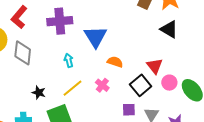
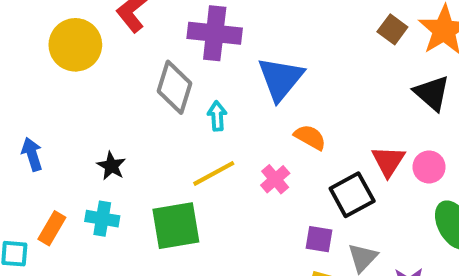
gray diamond: (23, 53) -> (175, 87), moved
pink circle: (169, 83) -> (429, 167), moved
black star: (39, 93) -> (111, 166), moved

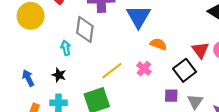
cyan arrow: (217, 116) -> (66, 48), moved
blue arrow: (32, 154) -> (28, 78), moved

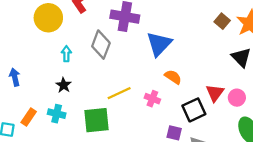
cyan arrow: (66, 48) -> (66, 54), moved
pink cross: (144, 69) -> (152, 99), turned -32
blue arrow: (28, 78) -> (15, 77), moved

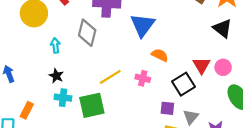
cyan cross: (57, 114) -> (63, 98), moved

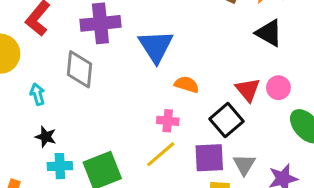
yellow line: (110, 77) -> (161, 154), moved
purple square: (167, 108) -> (209, 158), size x1.5

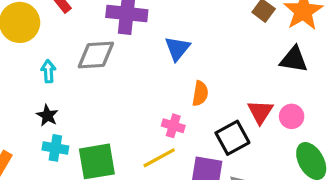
black triangle: (269, 33) -> (294, 59), turned -32
blue triangle: (156, 46) -> (177, 48), size x0.7
gray diamond: (80, 69) -> (96, 55), turned 69
orange semicircle: (187, 85) -> (200, 93), turned 70

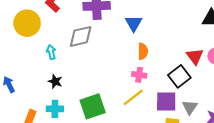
orange semicircle: (200, 93) -> (143, 51), moved
cyan cross: (55, 148) -> (55, 109), moved

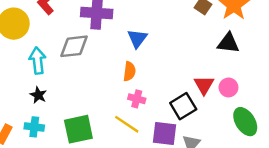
orange semicircle: (143, 51) -> (129, 71), moved
cyan arrow: (51, 52) -> (38, 61), size x1.5
yellow line: (133, 97) -> (127, 124), turned 65

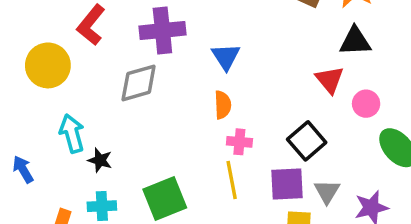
cyan arrow: (38, 61) -> (72, 133), moved
red triangle: (204, 85) -> (330, 80), moved
yellow line: (127, 124) -> (232, 180), turned 55

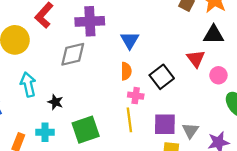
black square: (307, 141) -> (162, 77), moved
black star: (100, 160) -> (55, 102), moved

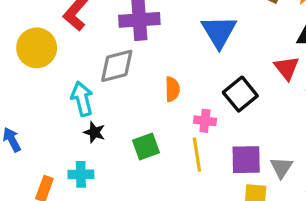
blue triangle: (130, 40) -> (219, 32), moved, size x1.4
orange semicircle: (126, 71) -> (172, 89), moved
cyan arrow: (28, 85) -> (82, 99), moved
green square: (86, 130) -> (146, 147), moved, size x0.7

